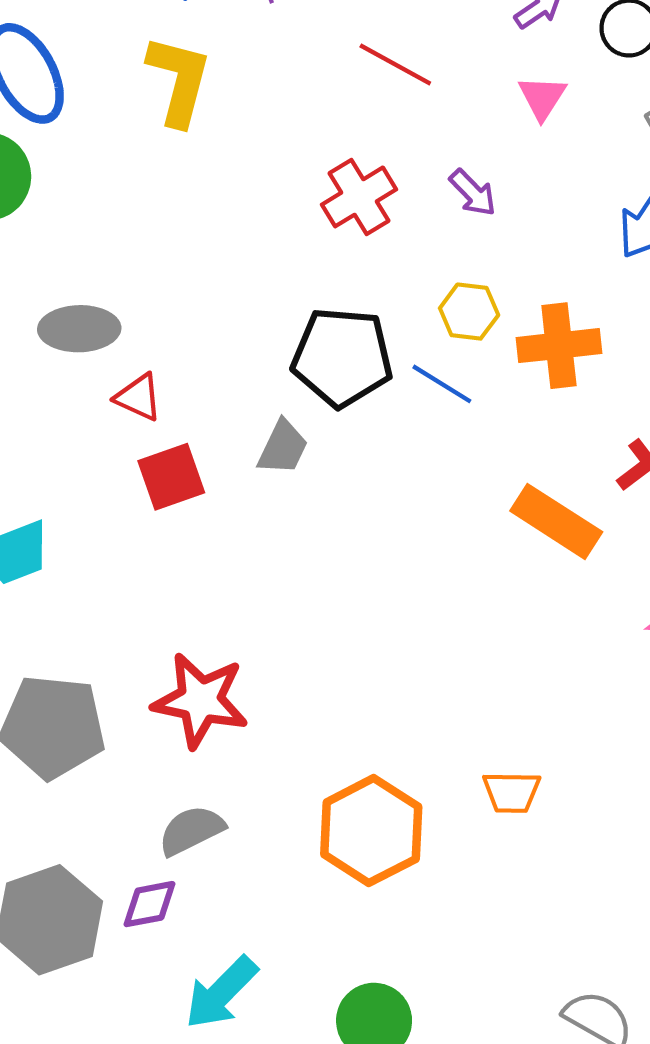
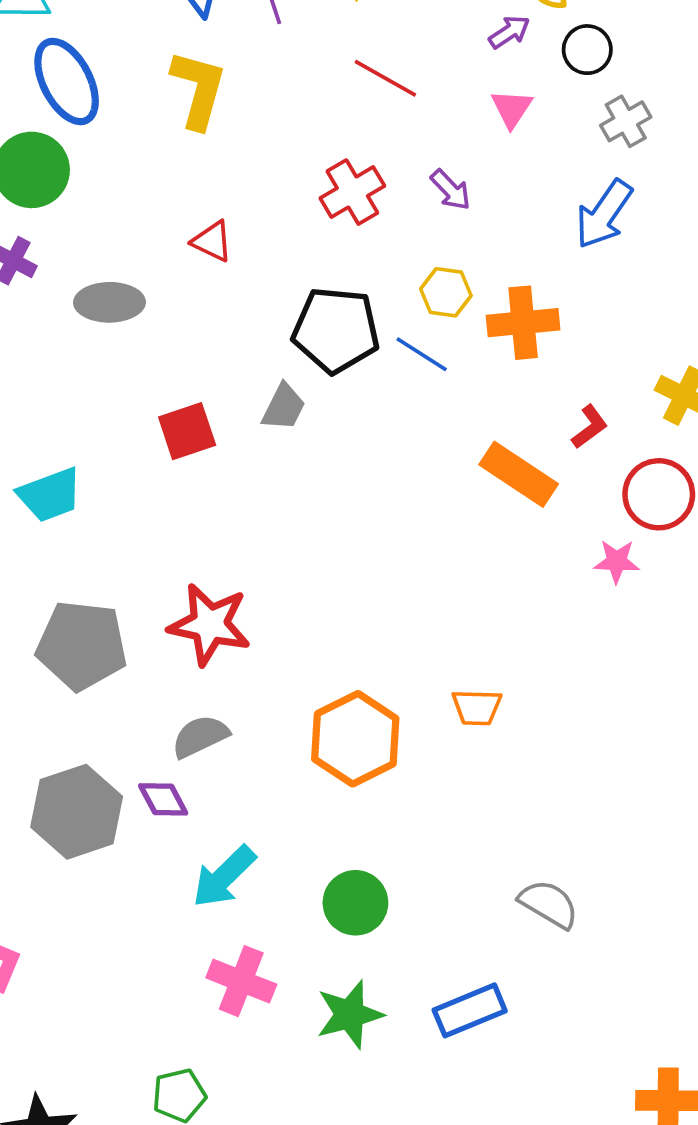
red triangle: (138, 397) -> (212, 241), moved
purple diamond: (150, 904) -> (163, 799), turned 72

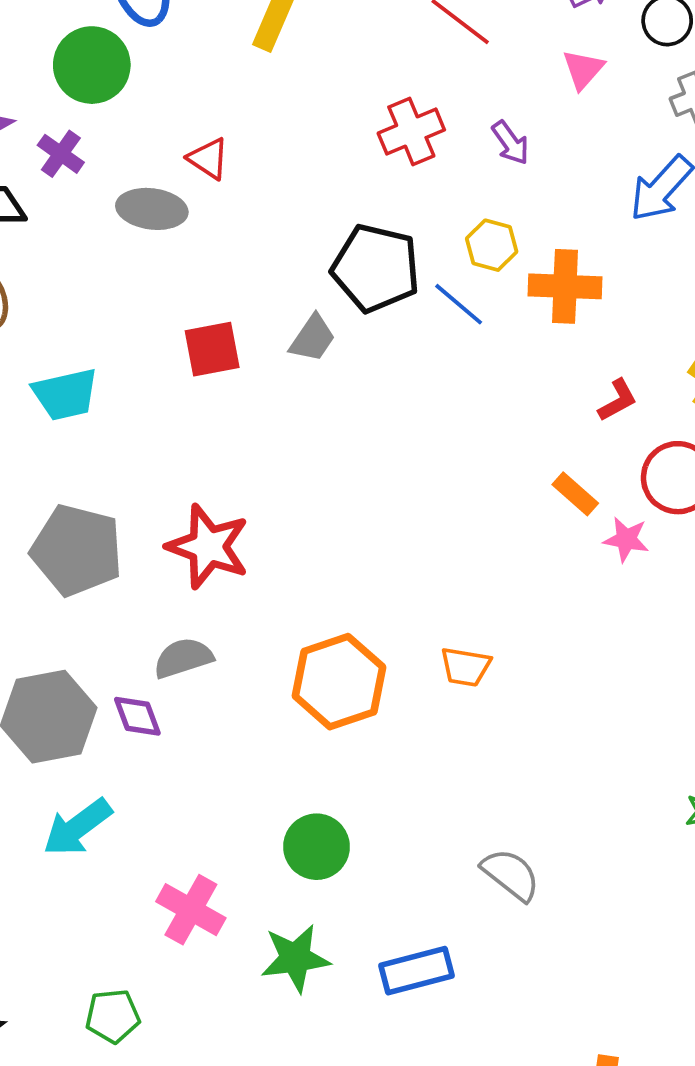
red triangle: (212, 241) -> (208, 159), moved
orange rectangle: (519, 474) -> (575, 494), moved, size x0.6
cyan arrow: (224, 877) -> (77, 827), moved

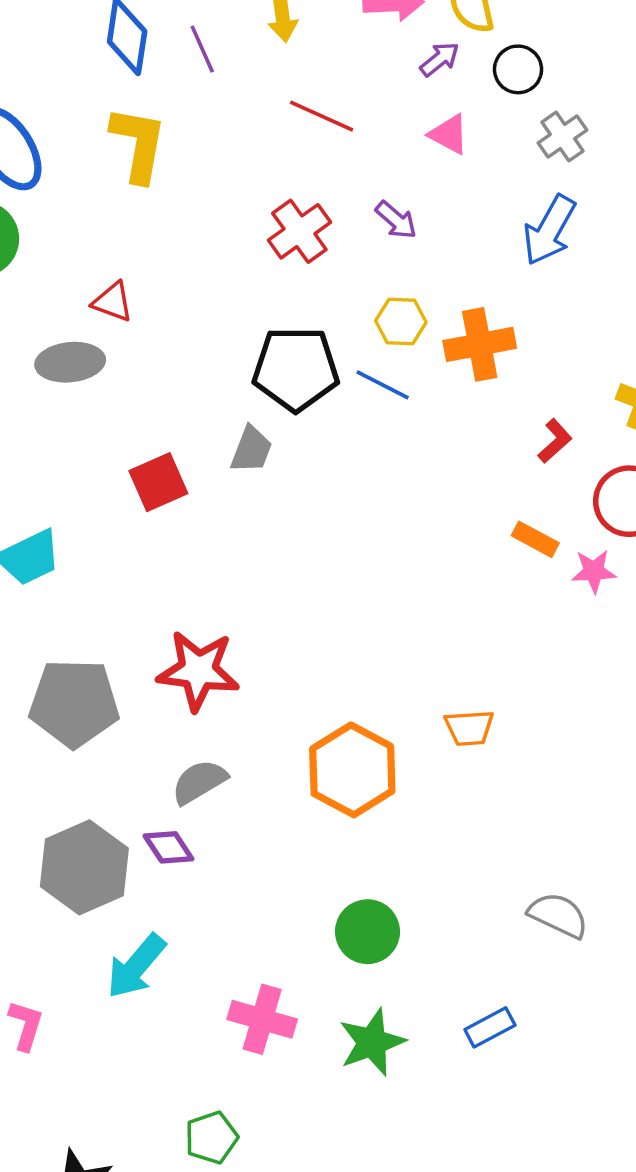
pink triangle: (583, 69) -> (449, 134), turned -30
blue rectangle: (417, 971) -> (490, 1027), size x0.7

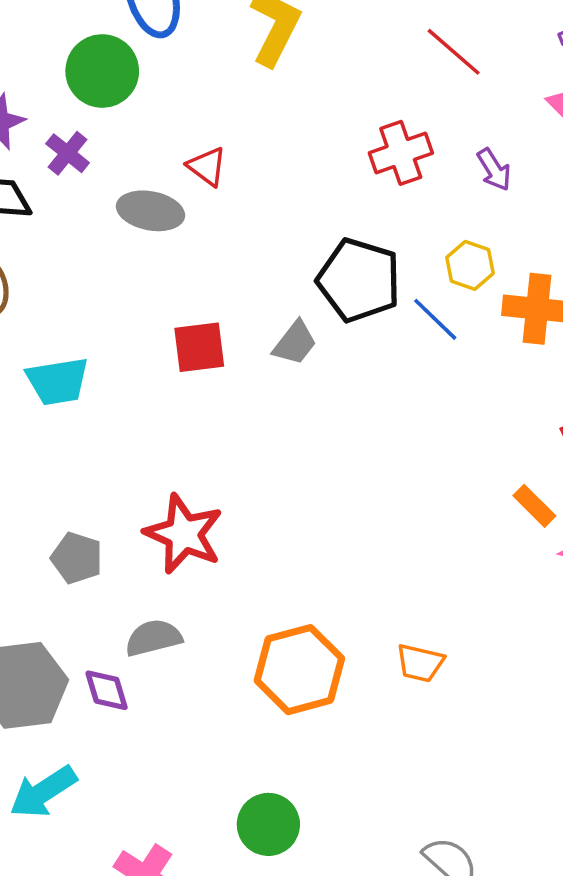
gray pentagon: (74, 703) -> (77, 558), moved, size x0.6

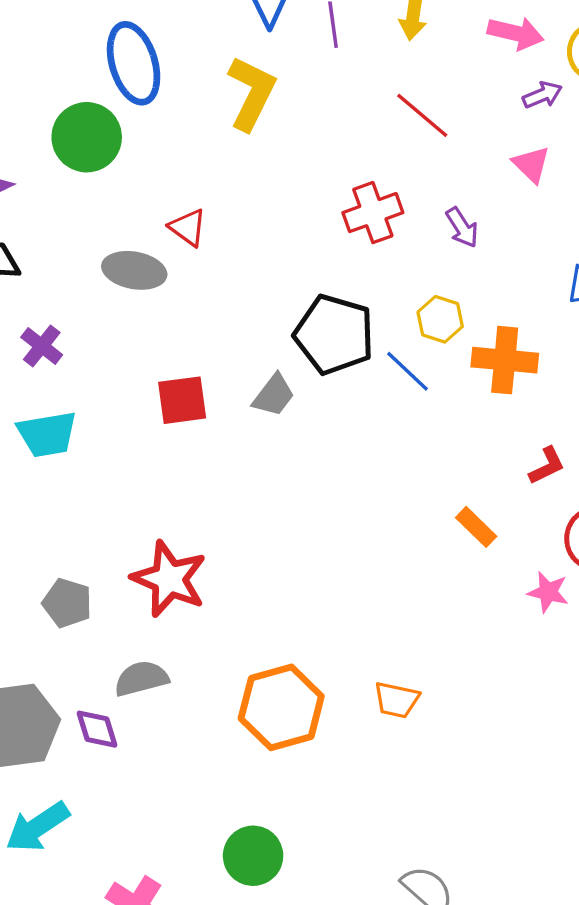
purple cross: (68, 153) -> (42, 346), moved
orange rectangle: (534, 506) -> (476, 527), moved

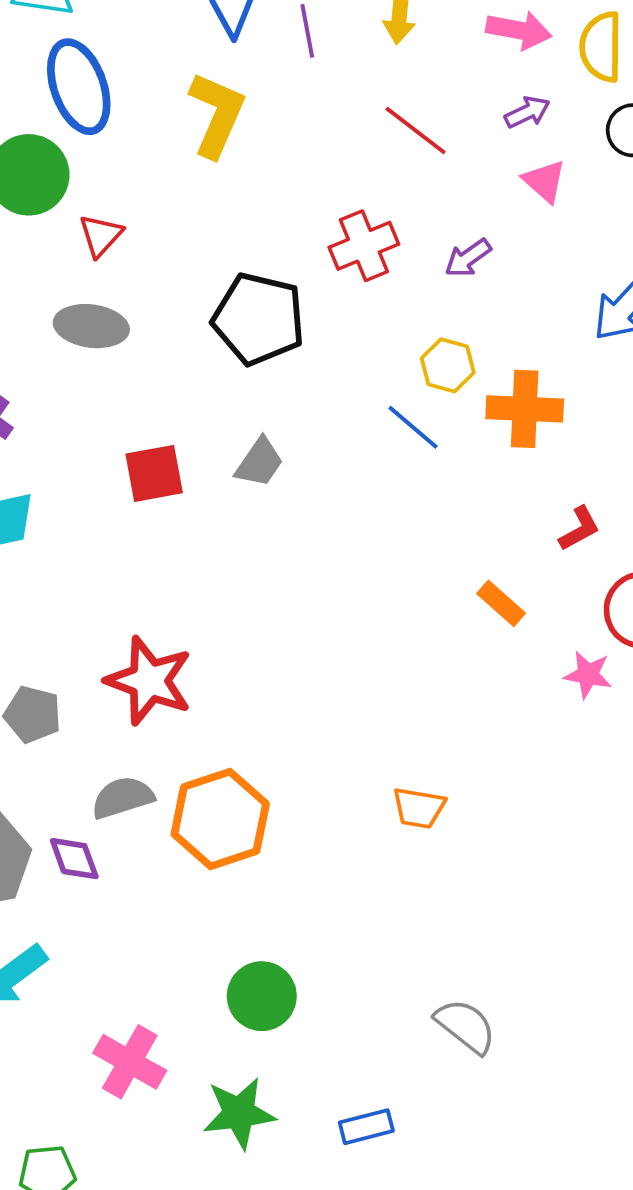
purple arrow: (542, 95) -> (527, 112), moved
red triangle: (188, 227) -> (101, 235), moved, turned 39
purple arrow: (462, 227) -> (468, 258), turned 90
black pentagon: (334, 335) -> (259, 319), moved
orange hexagon: (281, 707) -> (220, 819), moved

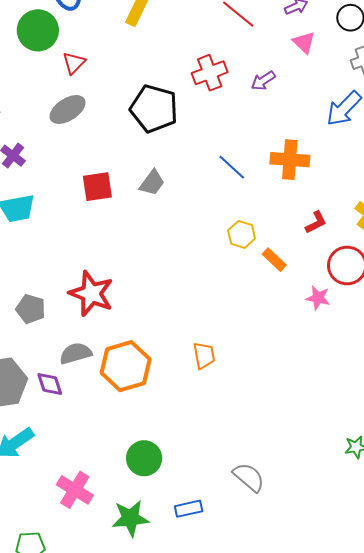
gray ellipse: (91, 326) -> (68, 109), turned -42
yellow hexagon: (448, 365) -> (242, 234), moved
orange trapezoid: (419, 808) -> (204, 355), moved, turned -112
blue rectangle: (366, 1127) -> (189, 509), moved

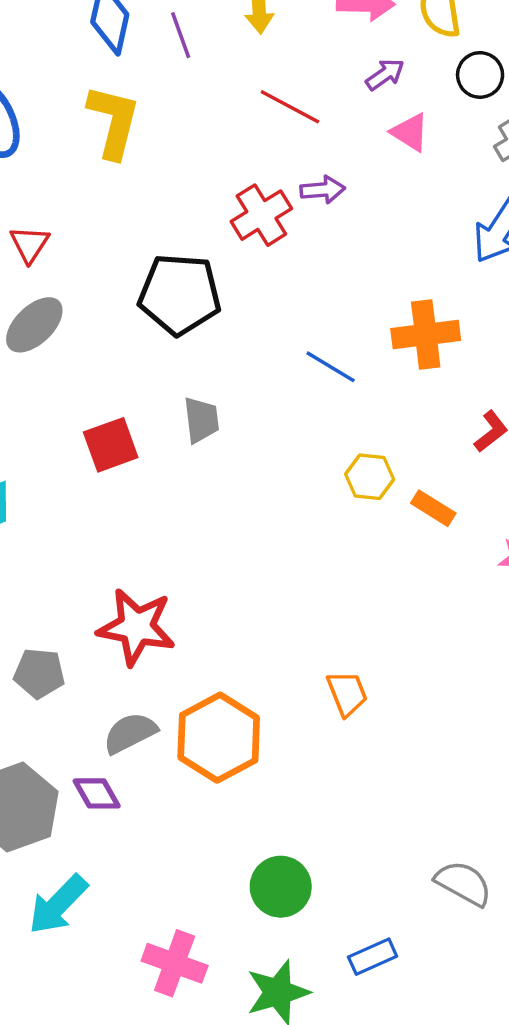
purple arrow: (263, 81) -> (323, 190), moved, turned -140
gray trapezoid: (152, 183) -> (201, 420), turned -32

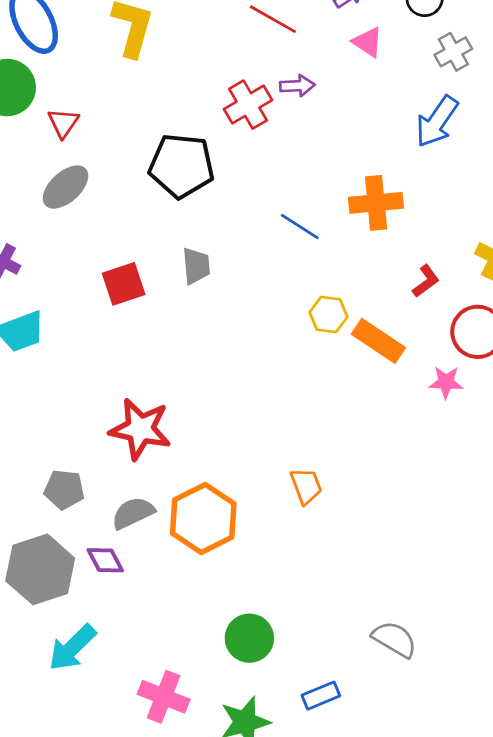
orange rectangle: (433, 508) -> (378, 341), size x1.5
gray pentagon: (39, 673) -> (64, 490), moved

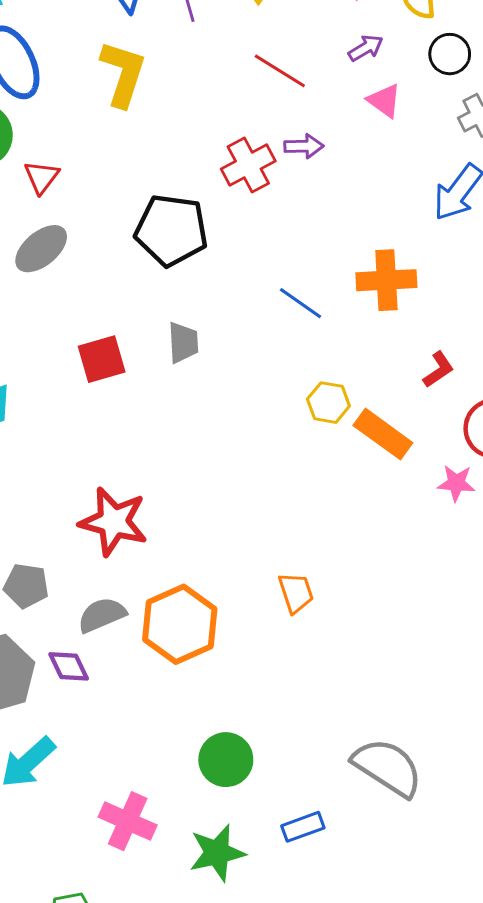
gray semicircle: (395, 639) -> (388, 767), size x1.4

